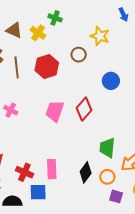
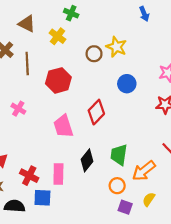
yellow cross: (38, 33) -> (58, 36), moved
yellow star: (100, 36) -> (116, 47), moved
red hexagon: (47, 66) -> (58, 80), moved
pink trapezoid: (55, 111) -> (63, 126), moved, turned -40
black diamond: (86, 172) -> (87, 160), moved

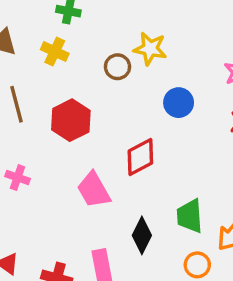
red diamond: (96, 112) -> (140, 157), turned 30

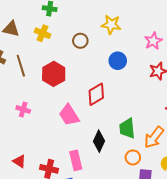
yellow star: (150, 49) -> (111, 25), moved

